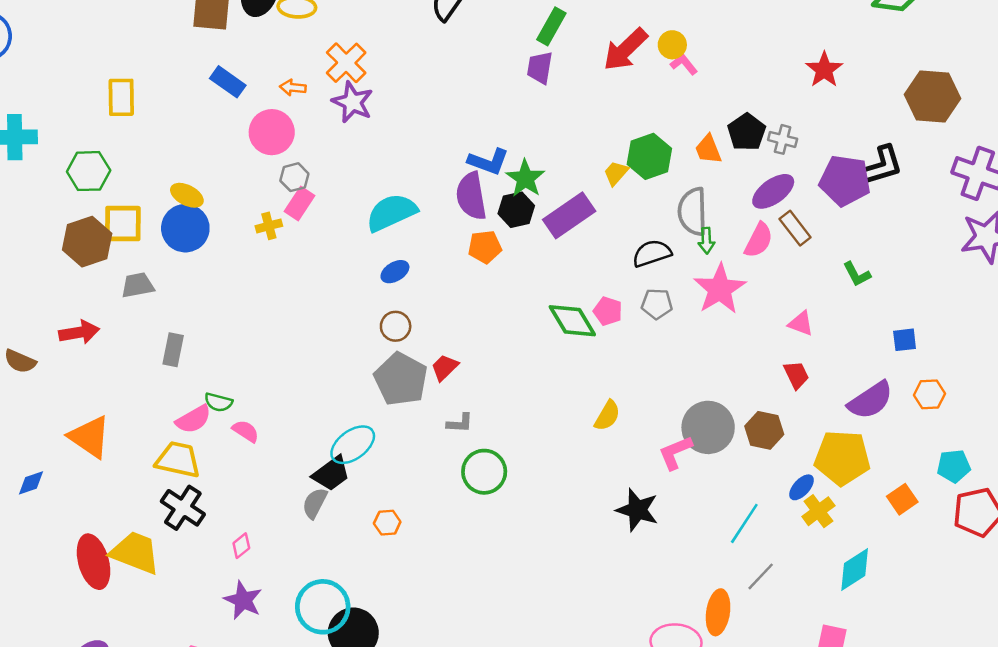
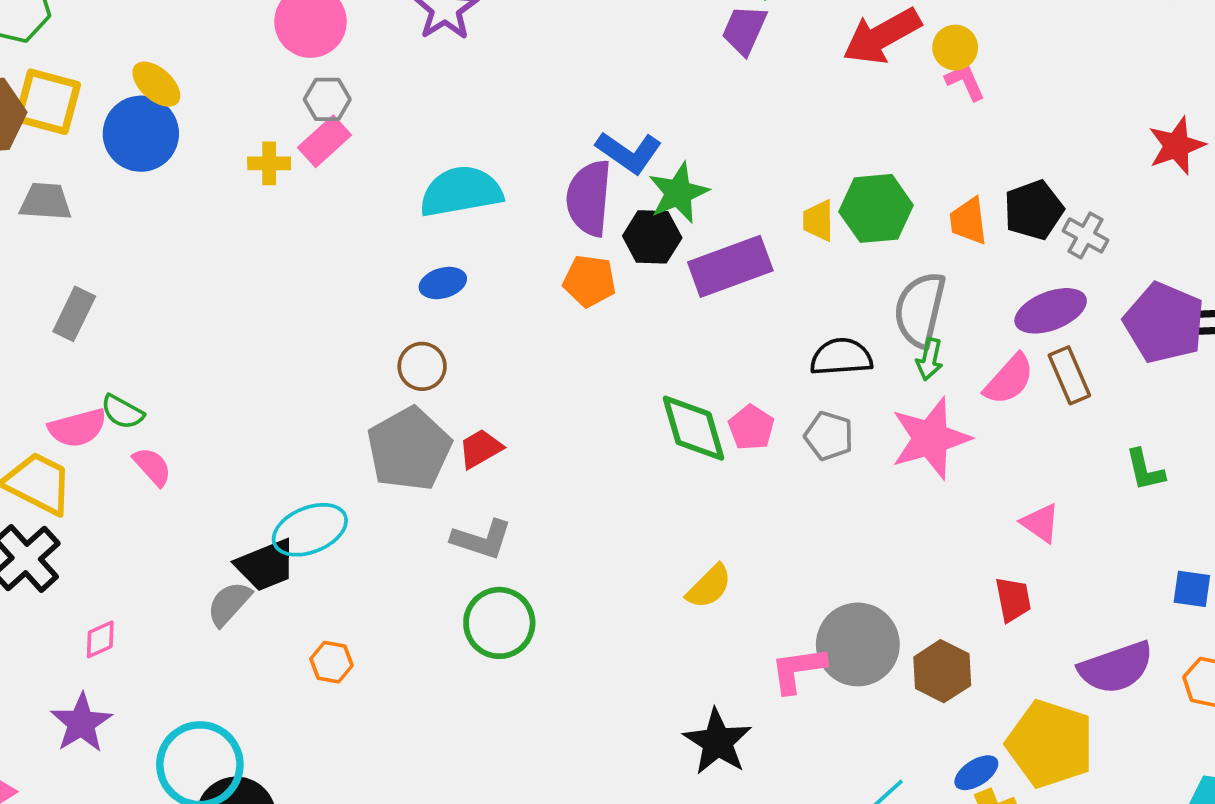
yellow trapezoid: (616, 173) -> (818, 221), turned -56
gray L-shape: (460, 423) -> (482, 539), size x1.4

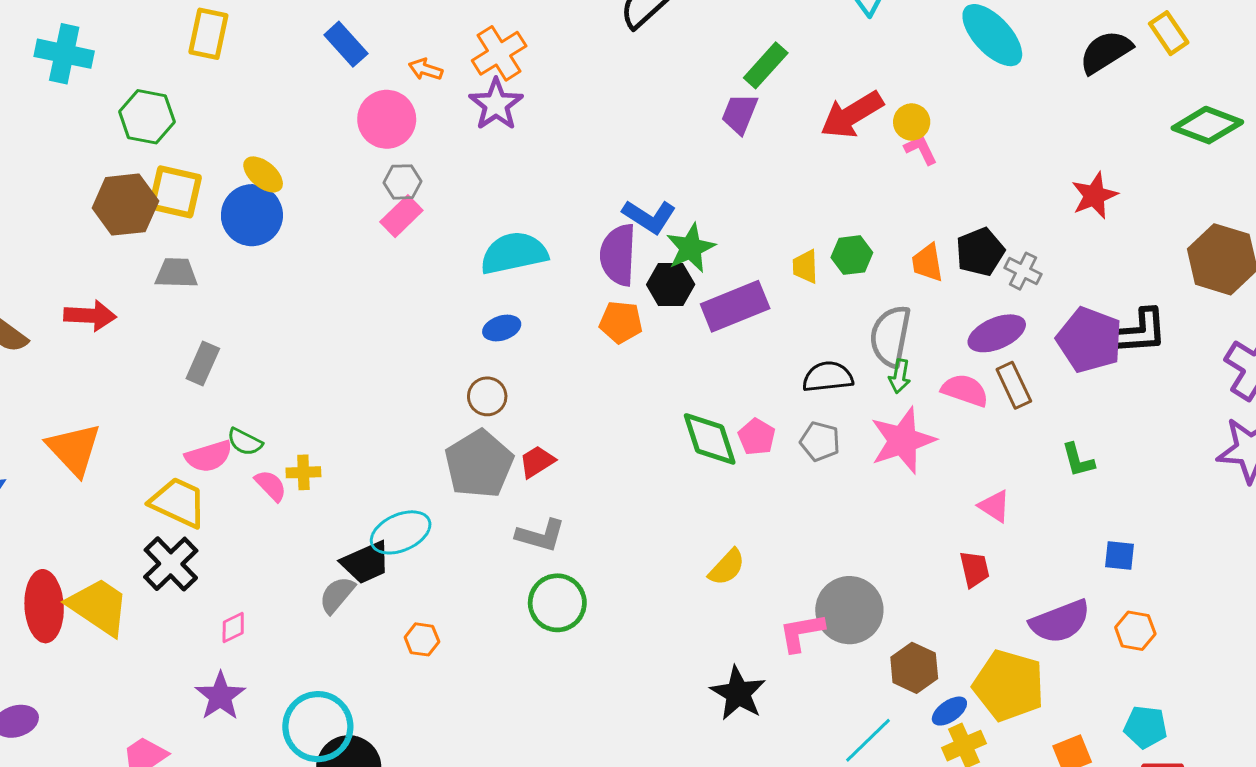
yellow cross: (269, 163) -> (303, 472), moved
green hexagon: (876, 208) -> (852, 255), size x0.7
pink semicircle: (1009, 379) -> (965, 390), turned -111
brown hexagon: (942, 671) -> (914, 668), moved

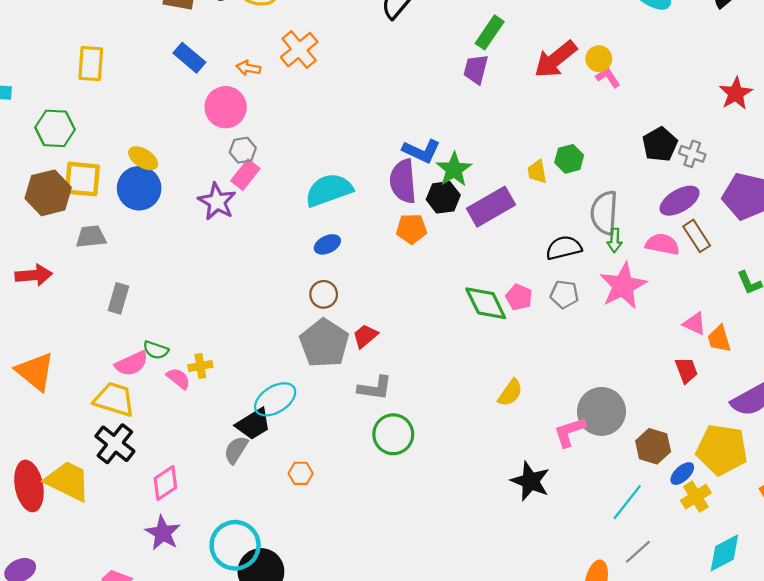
purple star: (496, 104) -> (217, 202), moved
orange trapezoid: (927, 263) -> (719, 339), moved
pink diamond: (233, 628) -> (165, 483), size x1.5

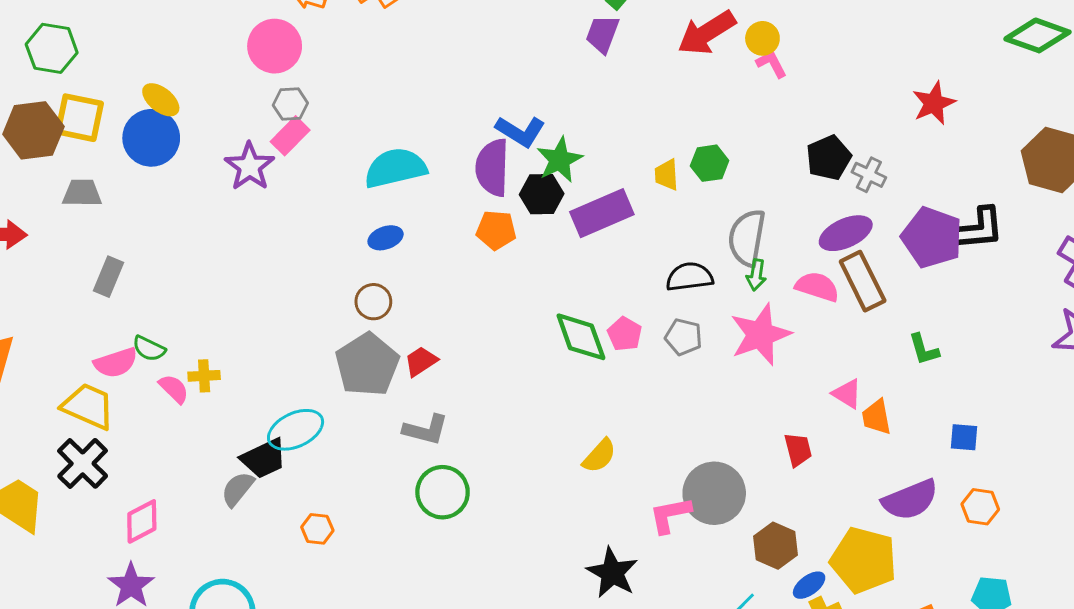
brown rectangle: (697, 236) -> (863, 281), size x1.4
red trapezoid: (686, 370) -> (798, 450), moved

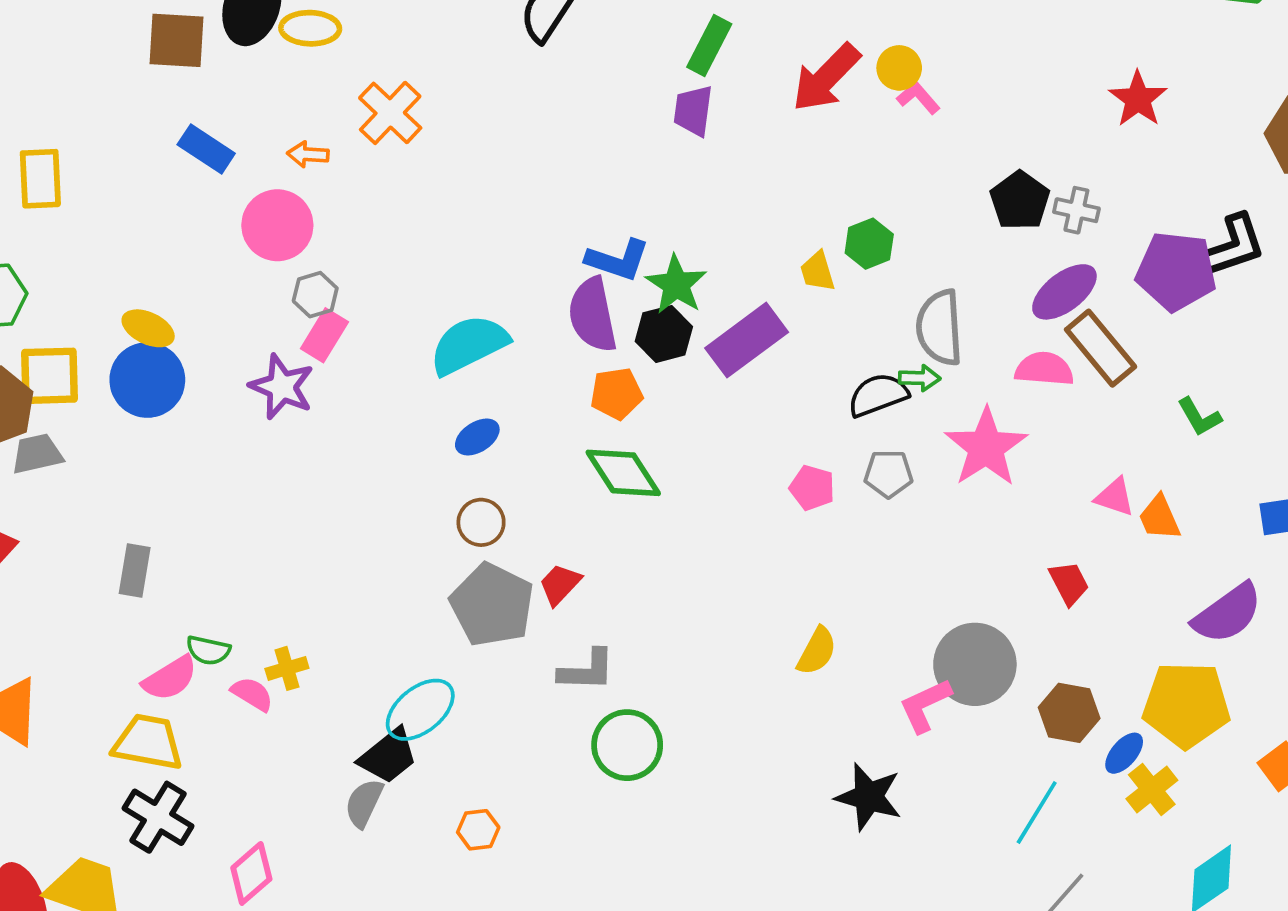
gray trapezoid: (82, 193) -> (37, 454), moved
green arrow: (756, 275) -> (920, 378), moved, turned -84
green diamond: (581, 337) -> (623, 473), moved

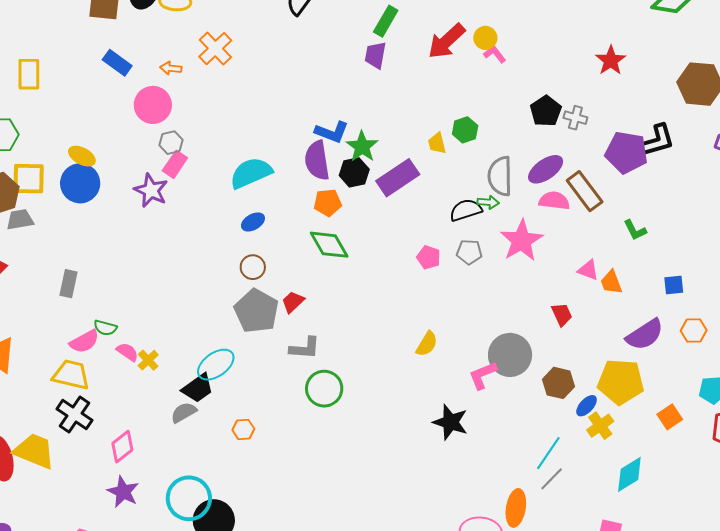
purple ellipse: (1064, 292) -> (546, 169), moved
yellow cross: (287, 668) -> (148, 360), moved, turned -30
gray semicircle: (364, 803) -> (184, 412), turned 32
cyan line: (1037, 813) -> (548, 453), moved

